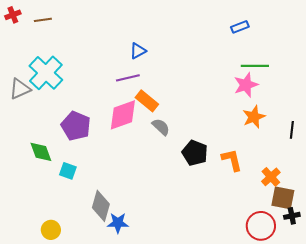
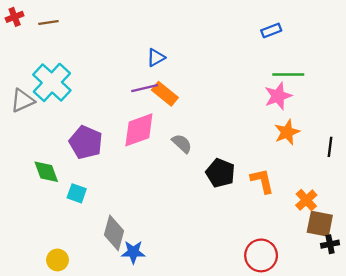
orange rectangle: (147, 101) -> (165, 94), moved
red circle: (261, 226) -> (261, 255), moved

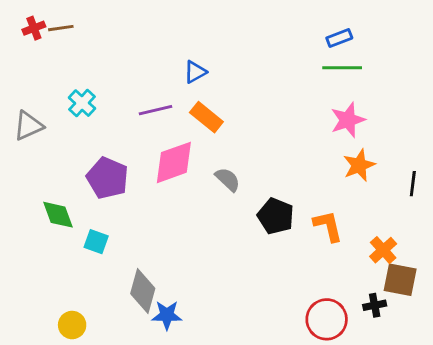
red cross: (15, 17) -> (34, 28), moved
green line: (288, 75) -> (342, 68), moved
cyan cross: (52, 82) -> (82, 103), moved, size x0.6
purple line: (145, 88) -> (156, 110), moved
black cross: (330, 244) -> (375, 305), moved

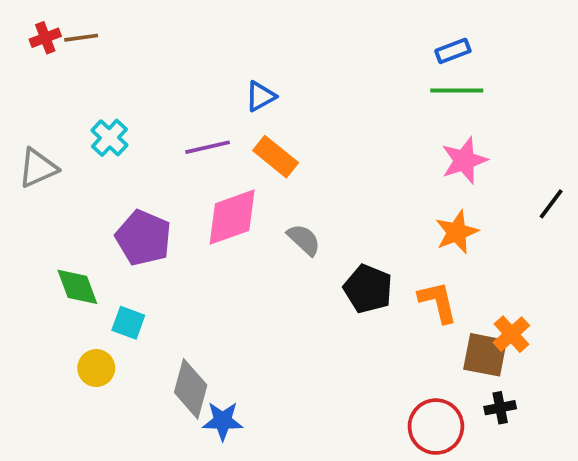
orange star: (359, 165) -> (457, 232), moved
black line: (413, 184) -> (551, 204), moved, turned 30
brown square: (400, 280) -> (485, 355), moved
yellow circle: (72, 325) -> (96, 368), moved

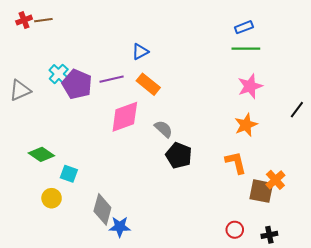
purple pentagon: (143, 238) -> (77, 84), moved
green diamond: (77, 287) -> (41, 154), turned -35
black pentagon: (368, 289) -> (179, 155), moved
black cross: (500, 408) -> (269, 235), moved
red circle: (436, 427) -> (235, 230), size x0.6

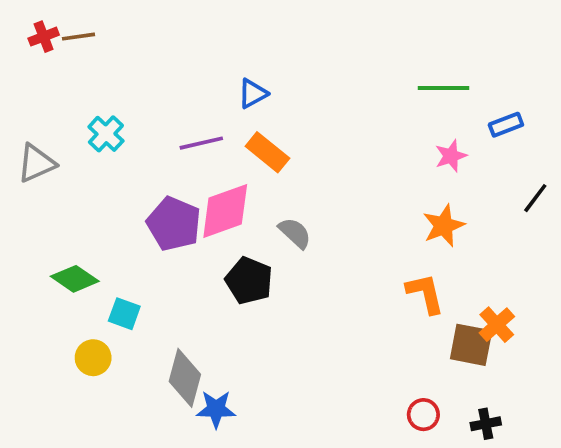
blue rectangle: (244, 27) -> (506, 125), moved
purple pentagon: (77, 84) -> (174, 224), moved
pink star: (250, 86) -> (451, 156), size x0.7
black pentagon: (179, 155) -> (249, 281), moved

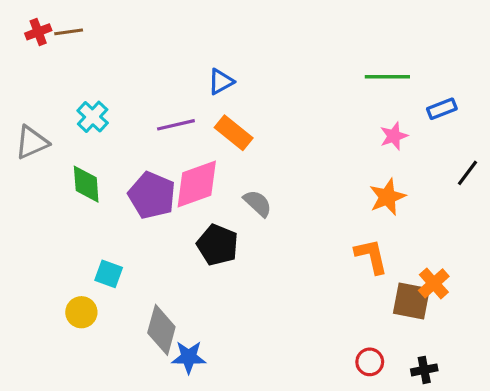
green diamond: (75, 279) -> (86, 184), moved, turned 51

